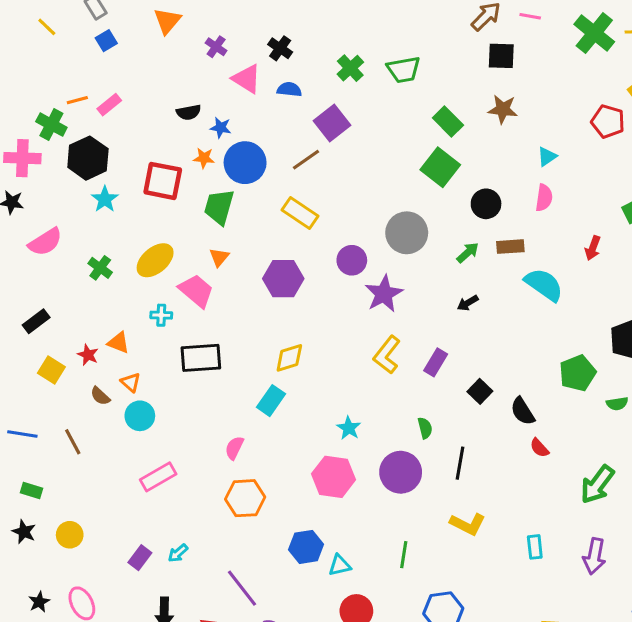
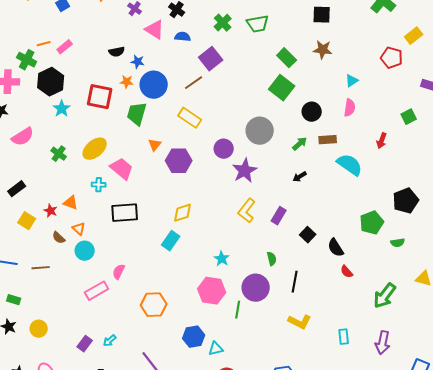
orange triangle: (219, 257) -> (155, 145), moved
brown line: (73, 442) -> (41, 268), turned -66
pink semicircle: (234, 448) -> (119, 272), moved
green line: (404, 555) -> (238, 310), moved

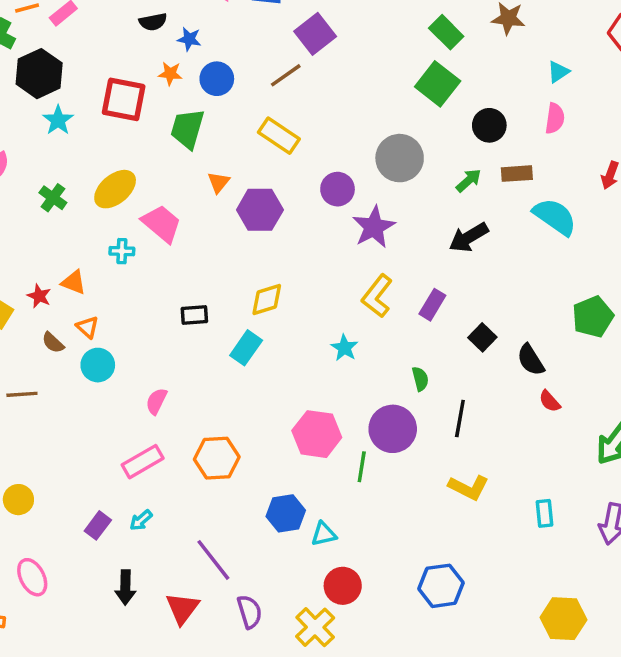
blue circle: (154, 85) -> (217, 79), size x0.7
black arrow: (300, 177) -> (469, 237), size x1.6
black rectangle: (125, 213) -> (194, 315), moved, size x0.6
cyan star: (222, 259) -> (344, 348), moved
pink rectangle: (97, 291) -> (143, 462), moved

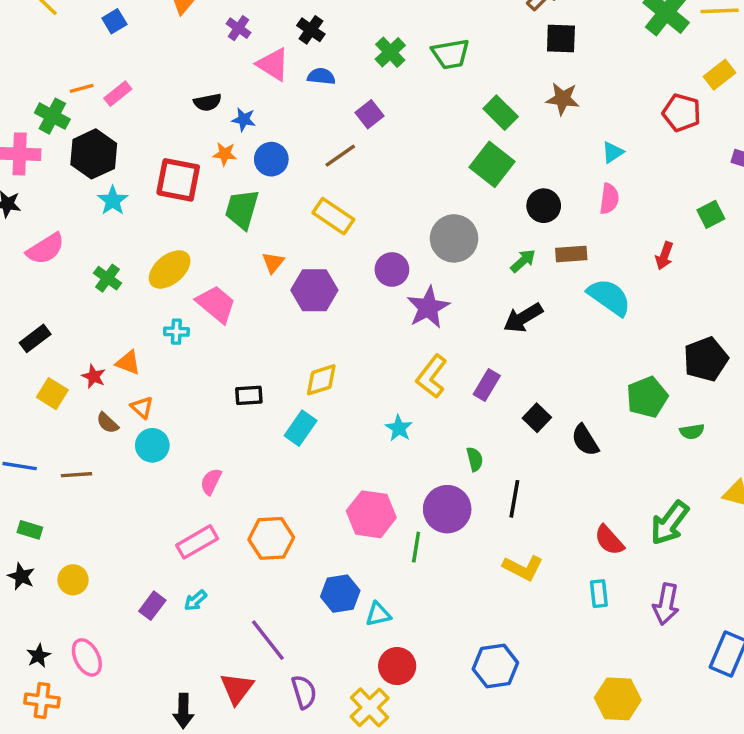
purple square: (315, 34) -> (370, 114), size x0.7
red semicircle: (550, 401) -> (609, 540), moved, size x1.4
black arrow: (125, 588) -> (183, 711), moved

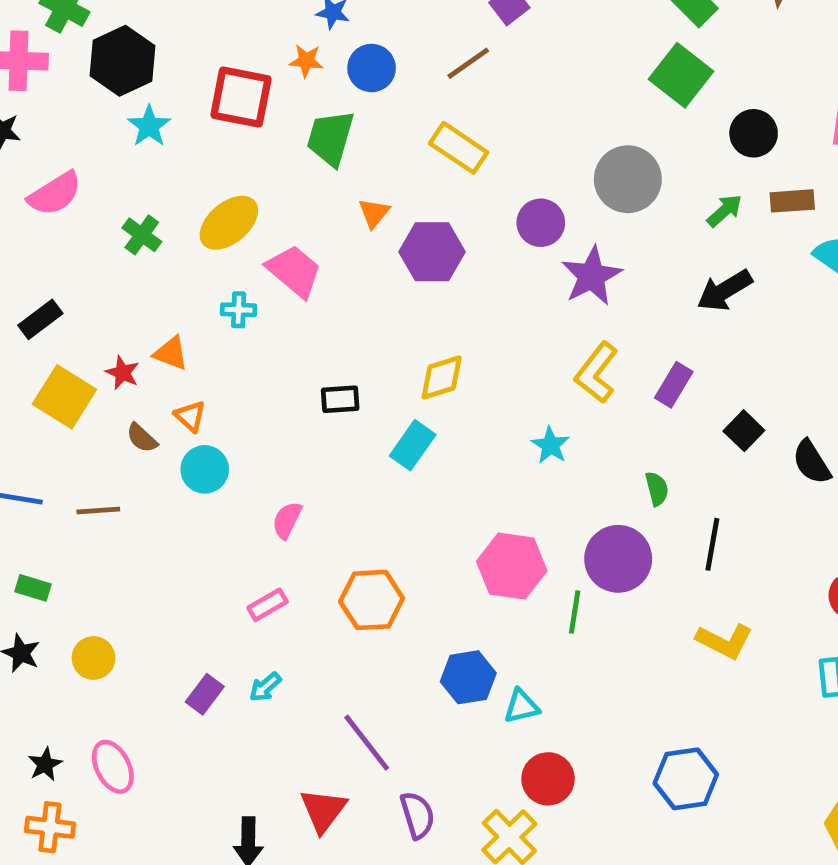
yellow square: (52, 394) -> (64, 397), size x1.4
pink rectangle: (197, 542) -> (268, 605), size x0.7

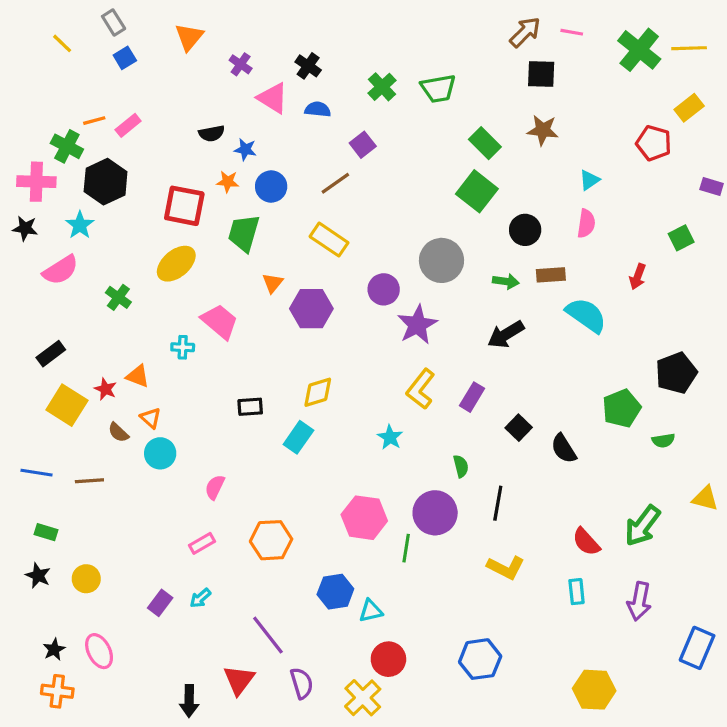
cyan star: (149, 126) -> (80, 225), moved
green arrow: (725, 211) -> (506, 281), turned 50
yellow ellipse: (229, 223) -> (176, 264), moved

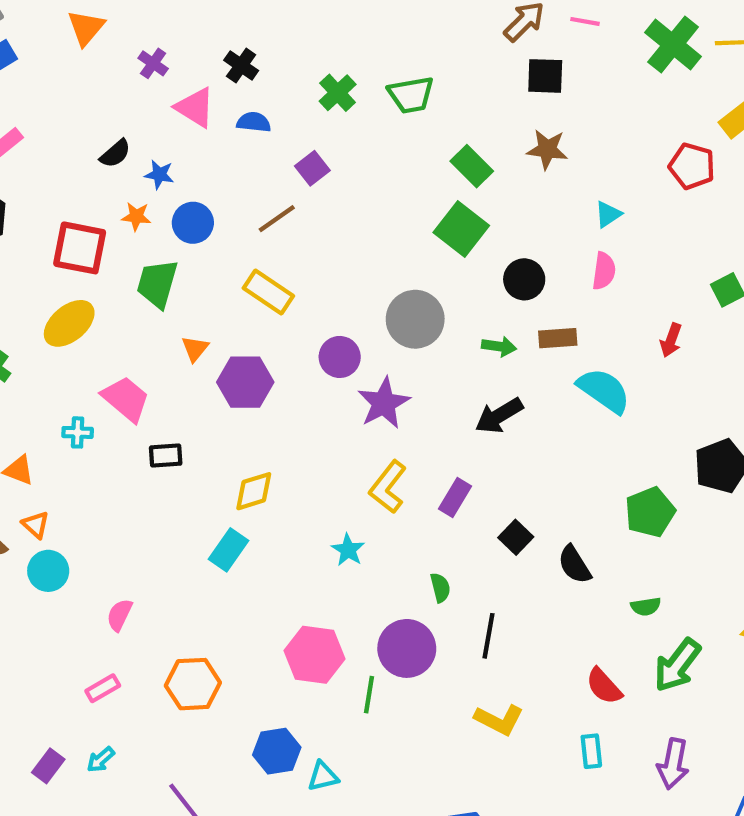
black semicircle: (212, 133) -> (115, 154), turned -30
black rectangle: (250, 407) -> (166, 456), moved
green semicircle: (663, 440) -> (646, 606), moved

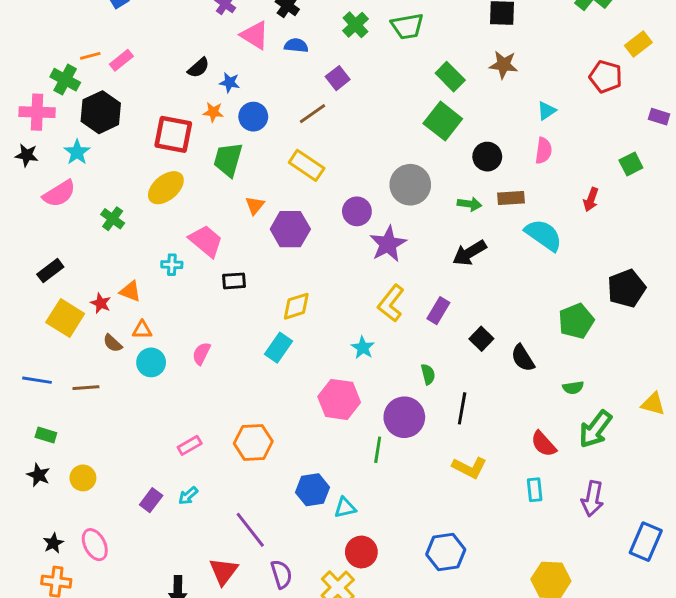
orange triangle: (36, 525) -> (142, 330), turned -42
pink semicircle: (119, 615) -> (201, 354), moved
pink hexagon: (315, 655) -> (339, 399), moved

